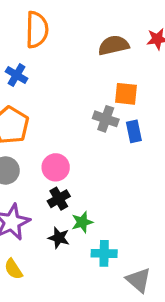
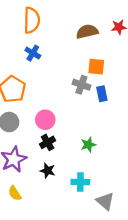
blue cross: (17, 75) -> (33, 53), moved
green star: (82, 222) -> (88, 145), moved

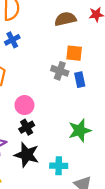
blue cross: (33, 53) -> (12, 40), turned 32
green star: (88, 145) -> (80, 130), moved, size x1.5
black star: (48, 171) -> (27, 155), size x1.6

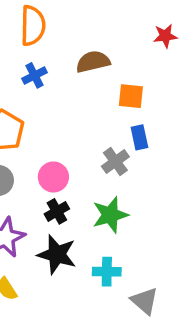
brown semicircle: (65, 19) -> (93, 62), moved
gray cross: (60, 71) -> (115, 162), moved, turned 35
green star: (80, 130) -> (110, 215), moved

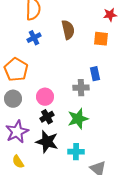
brown semicircle: (93, 62) -> (68, 30), turned 90
orange square: (131, 96) -> (101, 39), moved
gray cross: (115, 162) -> (81, 88), turned 35

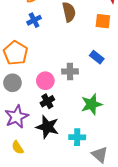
blue rectangle: (95, 74) -> (97, 57), turned -40
gray cross: (81, 88) -> (70, 71), moved
green star: (78, 119) -> (92, 104), moved

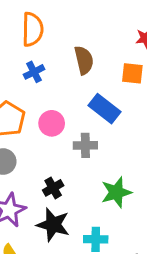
blue rectangle: (97, 57) -> (104, 109), moved, size x1.5
pink circle: (45, 81) -> (52, 123), moved

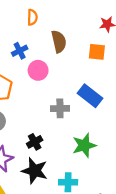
orange semicircle: (33, 29) -> (32, 17), moved, size x0.6
blue rectangle: (104, 109) -> (90, 96), moved
pink circle: (52, 123) -> (38, 70), moved

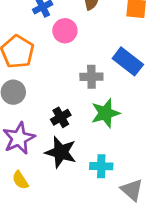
green star: (84, 145) -> (105, 113), moved

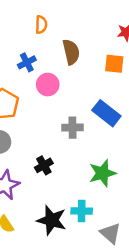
green star: (105, 113) -> (102, 173), moved
black star: (61, 152) -> (52, 220), moved

